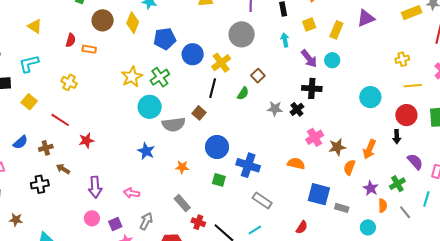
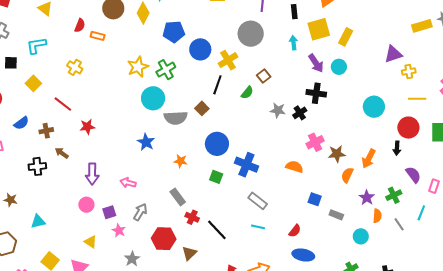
purple triangle: (366, 18) -> (393, 54), moved
yellow square: (309, 24) -> (319, 29), size x1.6
blue square: (319, 194) -> (315, 199), size x0.6
cyan line: (255, 230) -> (258, 227), moved, turned 40

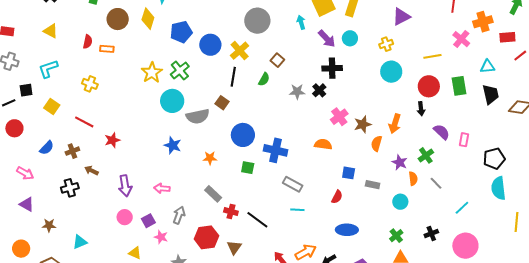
yellow cross: (409, 72) -> (386, 44), moved
cyan line: (421, 213) -> (462, 208), moved, turned 35
red semicircle: (295, 231) -> (337, 197), moved

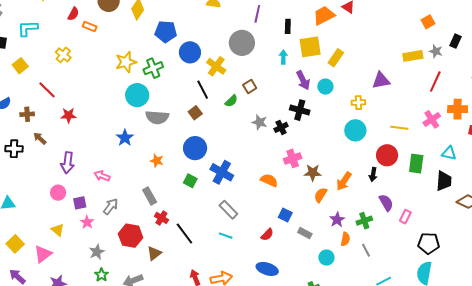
yellow cross: (240, 51) -> (216, 66), turned -30
black line: (233, 77) -> (203, 90), turned -54
brown square: (222, 103) -> (195, 113), moved

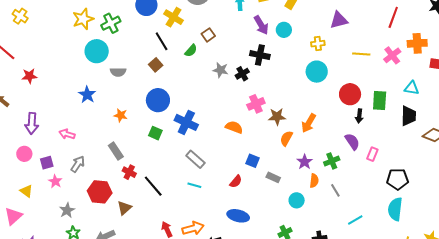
gray semicircle: (157, 117) -> (118, 72), size x0.7
yellow line: (399, 128) -> (361, 54), moved
black arrow: (373, 174) -> (359, 116), moved

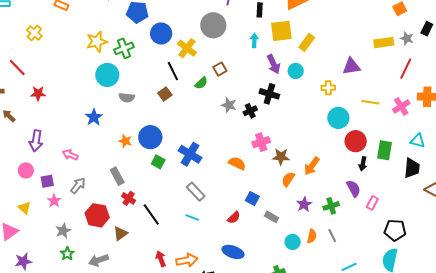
cyan circle: (317, 72) -> (338, 118), moved
blue circle: (158, 100) -> (150, 137), moved
orange semicircle: (314, 181) -> (312, 236), moved

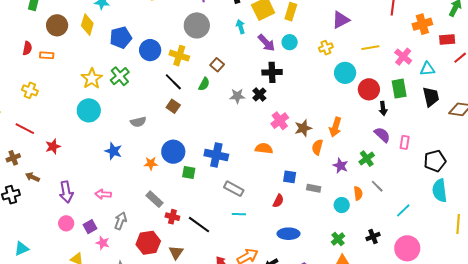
cyan circle: (107, 75) -> (89, 110), moved
pink cross: (401, 106) -> (403, 57), moved

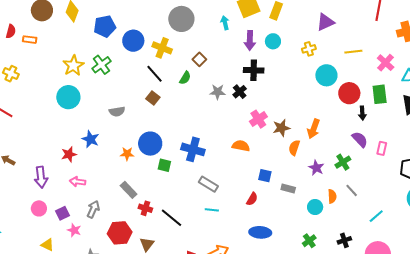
purple arrow: (266, 43) -> (250, 40), turned 42
red star: (53, 146) -> (69, 154), moved

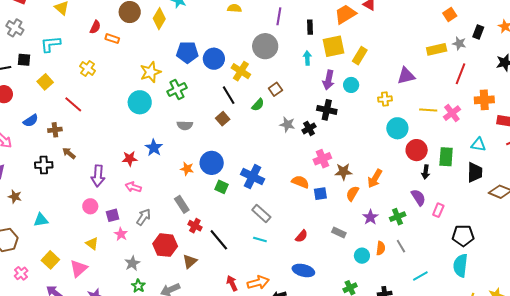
blue pentagon: (105, 26) -> (187, 52), moved
pink cross: (386, 63) -> (452, 113), moved
green cross: (101, 65) -> (177, 90), moved
blue square: (265, 176) -> (320, 194), moved, turned -32

